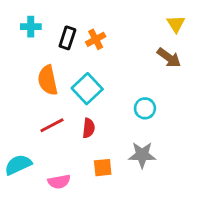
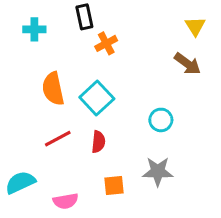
black rectangle: (67, 38) -> (84, 17), moved, turned -30

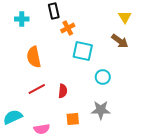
cyan square: (97, 98) -> (83, 51), moved, turned -35

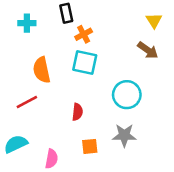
cyan square: (83, 51) -> (85, 63), moved
cyan circle: (103, 77) -> (127, 95), size x1.5
red line: (37, 89) -> (27, 102), moved
pink semicircle: (42, 129) -> (52, 159), turned -70

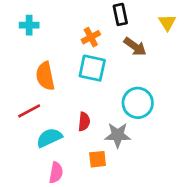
black rectangle: (66, 13) -> (120, 14), moved
brown arrow: (148, 50) -> (135, 47), moved
gray star: (124, 135) -> (118, 135), moved
cyan semicircle: (16, 144) -> (49, 138), moved

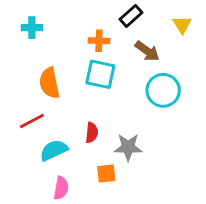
black rectangle: (120, 14) -> (131, 16), turned 60
orange cross: (91, 37) -> (99, 41), turned 30
cyan circle: (138, 103) -> (163, 90), moved

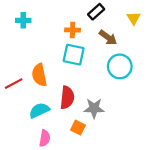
orange semicircle: (49, 83) -> (39, 75), moved
red line: (32, 121) -> (14, 84), moved
red semicircle: (92, 133) -> (67, 98), size x1.5
orange square: (106, 173) -> (78, 128), turned 32

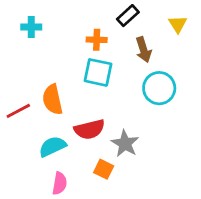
brown arrow: (108, 37) -> (144, 50), turned 36
red semicircle: (67, 98) -> (89, 129), turned 70
gray star: (94, 108) -> (125, 144), turned 30

